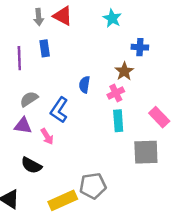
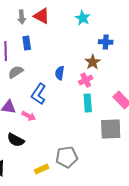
gray semicircle: (29, 99) -> (16, 72), moved
pink arrow: (47, 136) -> (29, 116), turned -32
yellow rectangle: (63, 200) -> (42, 169), size x0.6

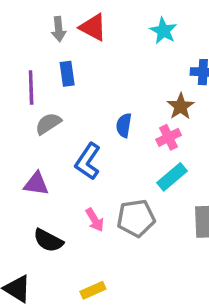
cyan rectangle: (88, 103) -> (172, 177), turned 54
pink arrow: (29, 116) -> (95, 220), moved, turned 32
gray pentagon: (67, 157) -> (136, 218), moved

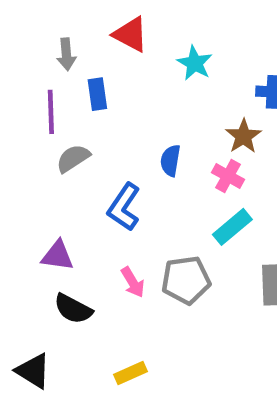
gray arrow: (59, 29) -> (66, 54), moved
cyan star: (163, 31) -> (195, 63), moved
pink cross: (169, 137) -> (228, 176), turned -35
purple triangle: (36, 184) -> (58, 256), moved

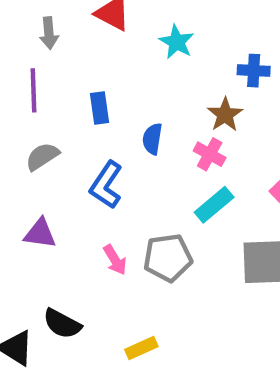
blue rectangle: (97, 94) -> (100, 108), moved
gray semicircle: (73, 158) -> (42, 156), moved
black semicircle: (73, 309) -> (62, 324), moved
yellow rectangle: (131, 373) -> (141, 348), moved

